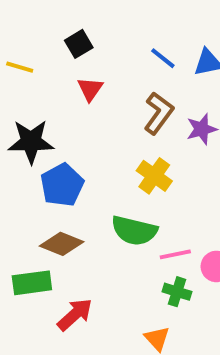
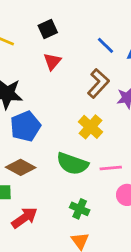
pink line: (175, 254) -> (111, 168), moved
green cross: (177, 292) -> (80, 209), moved

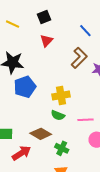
yellow cross: (91, 127) -> (61, 96), moved, turned 36
green semicircle: (72, 164) -> (58, 115), size x0.6
brown diamond: (21, 167) -> (41, 134), moved

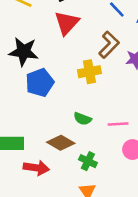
red triangle: (46, 41) -> (67, 23), size x1.5
yellow cross: (61, 96) -> (89, 72), moved
red arrow: (21, 153) -> (36, 168), turned 42

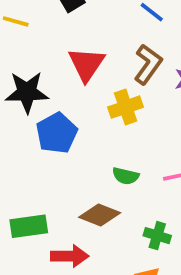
red triangle: (67, 23) -> (86, 64), moved
green cross: (88, 161) -> (157, 236), moved

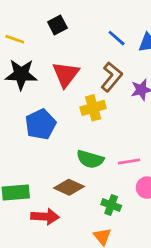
black star: (27, 92) -> (21, 74), moved
green semicircle: (126, 176) -> (90, 159), size x1.4

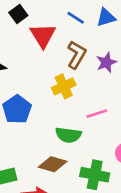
red triangle: (66, 74) -> (43, 35), moved
pink line: (129, 161) -> (97, 114), moved
green cross: (111, 205) -> (95, 175), size x1.5

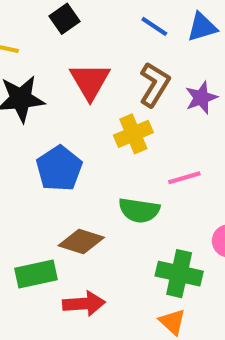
red triangle: (43, 35) -> (90, 81), moved
brown diamond: (53, 164) -> (81, 242), moved

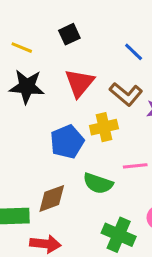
brown L-shape: (155, 85) -> (126, 94), turned 88
blue pentagon: (59, 169) -> (67, 142), moved
brown diamond: (81, 242) -> (52, 198), turned -48

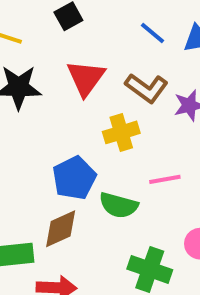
blue pentagon: (67, 142) -> (74, 178), moved

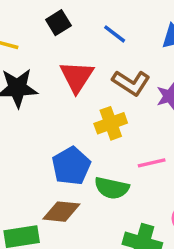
blue line: (152, 33) -> (115, 34), moved
brown diamond: (61, 229) -> (61, 212), turned 33

